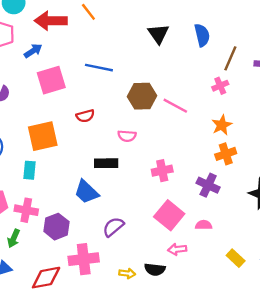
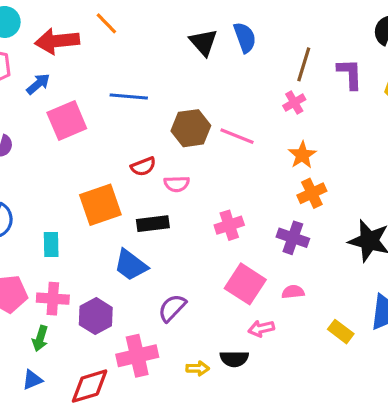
blue semicircle: (202, 35) -> (245, 37), moved
red semicircle: (85, 116) -> (143, 166), moved
orange square: (43, 136) -> (100, 205), moved

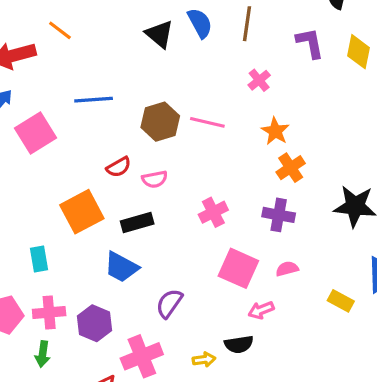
brown line: (304, 64) -> (247, 24), moved

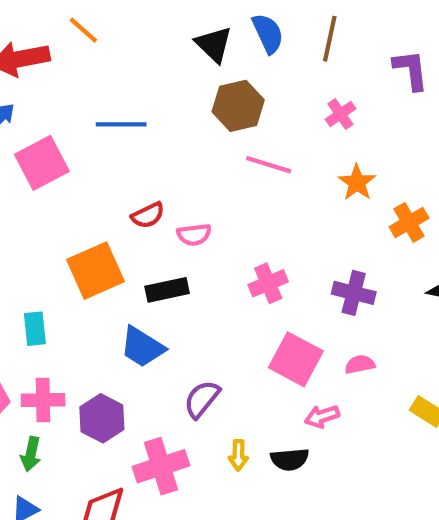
brown hexagon: (160, 122) -> (238, 106), moved
orange cross: (291, 168) -> (409, 223), moved
yellow arrow: (204, 360) -> (238, 455), moved, turned 95

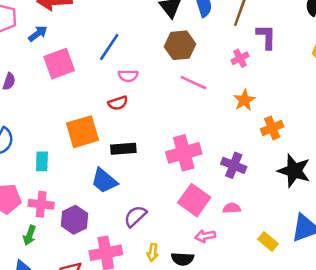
purple L-shape: (411, 70) -> (266, 37), moved
blue line: (121, 124) -> (109, 47), turned -64
pink semicircle: (194, 235) -> (128, 76), moved
pink cross: (268, 283) -> (184, 153), size x1.5

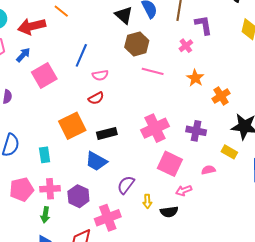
pink semicircle: (232, 208) -> (208, 170), moved
yellow rectangle: (268, 241) -> (229, 152), moved
yellow arrow: (153, 252) -> (147, 201), moved

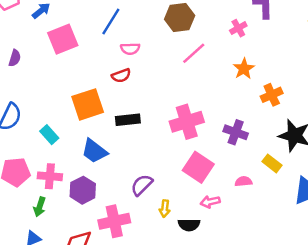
pink line: (153, 71) -> (194, 53), turned -65
cyan rectangle: (45, 155) -> (49, 135), turned -42
blue trapezoid: (96, 161) -> (94, 151), moved

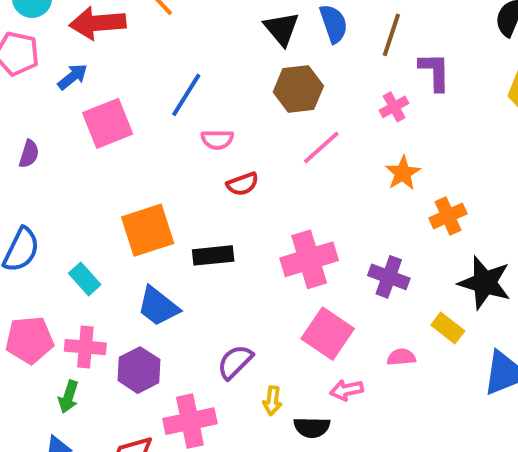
red semicircle: (121, 76) -> (243, 184), moved

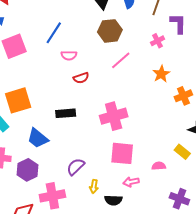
orange square: (148, 230) -> (18, 100), moved
purple cross: (389, 277) -> (179, 199), moved
pink square: (328, 334) -> (122, 153), turned -30

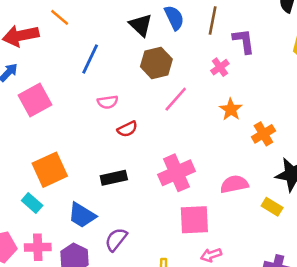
blue line: (54, 33) -> (90, 59), moved
pink semicircle: (159, 166) -> (234, 184), moved, size x1.5
purple semicircle: (76, 167) -> (116, 239), moved

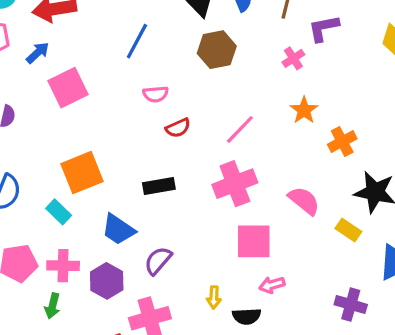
purple L-shape: (244, 41) -> (324, 28), turned -96
pink line: (176, 99) -> (240, 129), moved
pink semicircle: (234, 184) -> (304, 201), turned 48

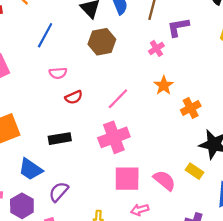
pink semicircle: (304, 201) -> (164, 180), moved

